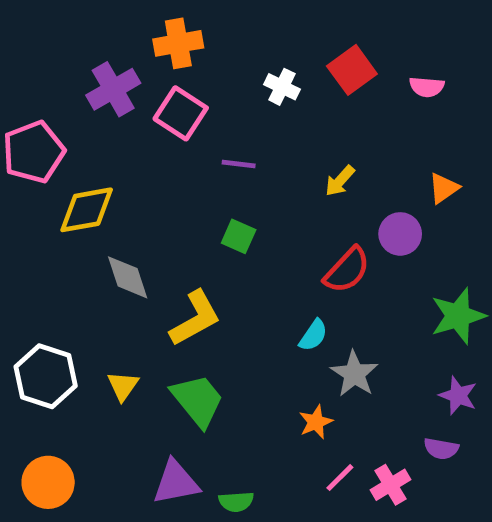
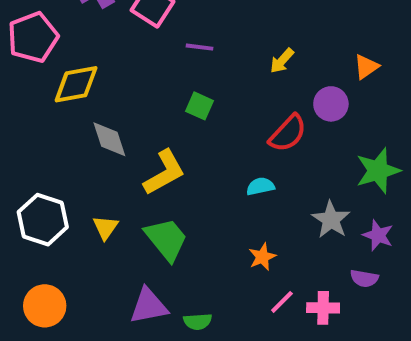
cyan semicircle: (313, 335) -> (260, 186), turned -136
gray star: (354, 374) -> (331, 220), moved
pink cross: (391, 485) -> (323, 308), turned 32

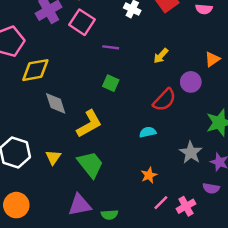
pink cross: (323, 308) -> (186, 206), turned -30

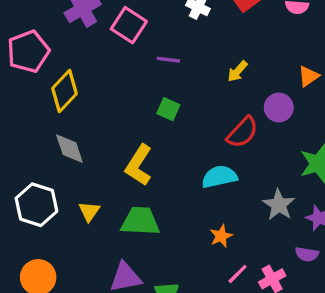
yellow diamond: (35, 70) -> (65, 91), turned -36
gray diamond: (56, 103) -> (69, 149), moved
yellow L-shape: (89, 124) -> (139, 165), turned 152
cyan semicircle: (148, 132) -> (219, 177), size x1.5
green trapezoid: (90, 164) -> (140, 221), turned -48

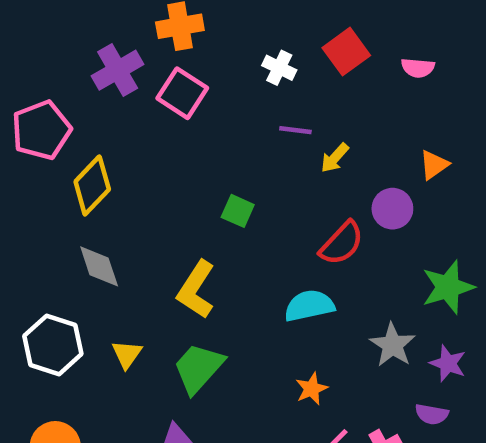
purple line: (168, 60) -> (295, 130), moved
green trapezoid: (140, 221) -> (198, 368), turned -51

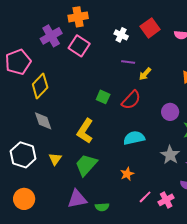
purple circle: (392, 209) -> (170, 112), moved
red semicircle: (342, 243) -> (131, 100), moved
orange star: (312, 389) -> (127, 174), moved

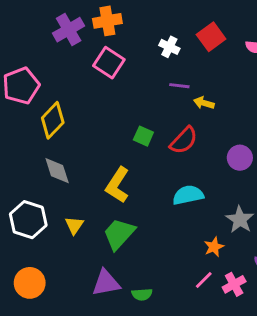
purple cross: (51, 36) -> (69, 30), moved
yellow arrow: (145, 74) -> (204, 103), turned 64
orange star: (127, 174) -> (214, 247), moved

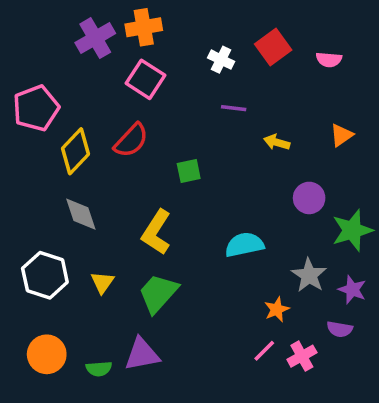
yellow arrow: (204, 103) -> (277, 142), moved
green square: (143, 136) -> (189, 171), turned -36
red semicircle: (184, 140) -> (131, 140), moved
green semicircle: (142, 294) -> (99, 369), moved

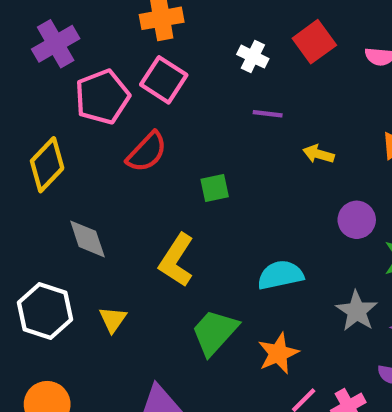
purple cross: (95, 38) -> (56, 44), moved
pink pentagon: (36, 108) -> (102, 97), moved
yellow diamond: (75, 151) -> (47, 165), moved
green trapezoid: (158, 293) -> (215, 332), moved
orange star: (277, 309) -> (278, 353), moved, size x1.4

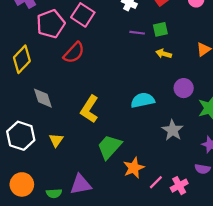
green square: (215, 188) -> (160, 29), moved
cyan semicircle: (280, 275) -> (143, 100), moved
gray star: (357, 311) -> (173, 130), moved
orange star: (278, 353) -> (134, 168), moved

